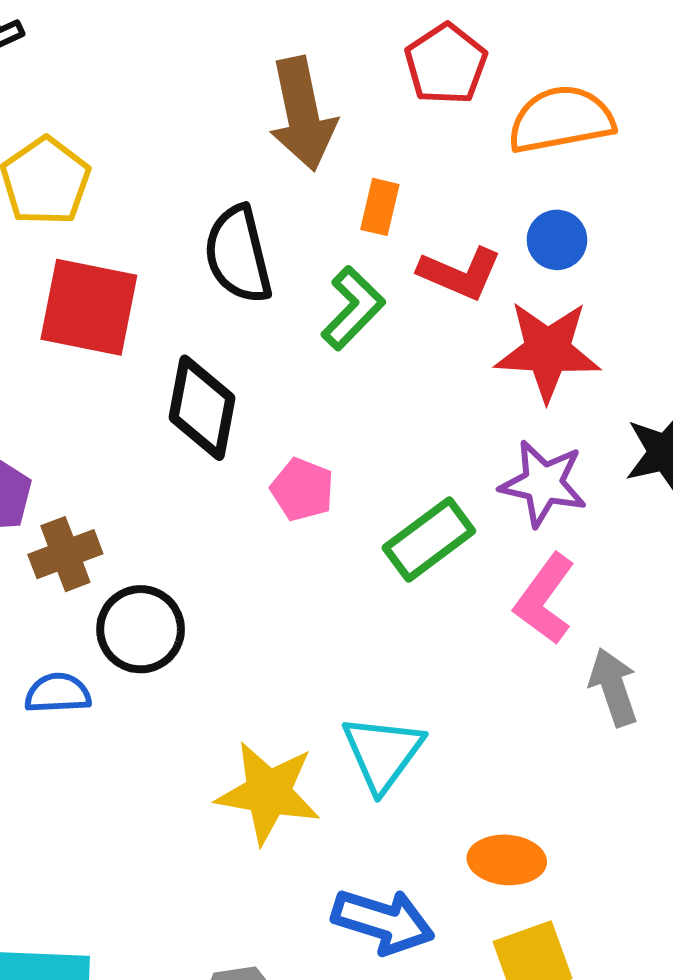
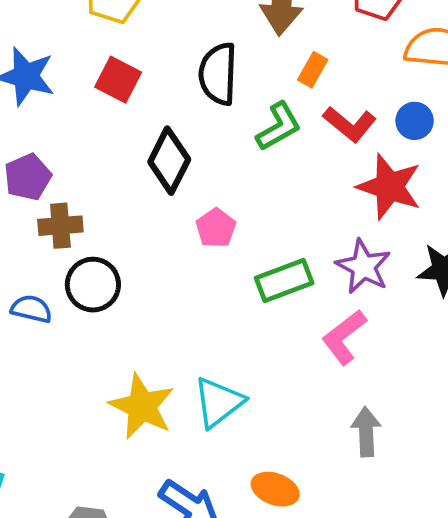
red square: (89, 307) -> (118, 80), size x0.7
gray arrow: (613, 687) -> (366, 432), moved

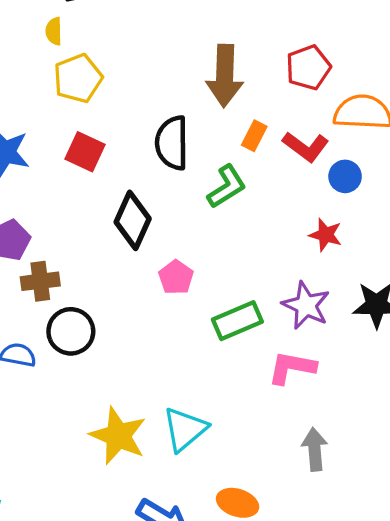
red L-shape: (350, 124) -> (306, 147), moved
red star: (389, 187) -> (326, 235), size x0.6
pink L-shape: (344, 337) -> (292, 368), turned 51

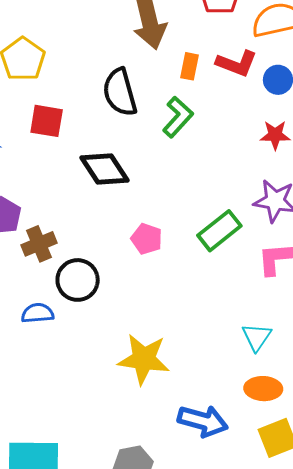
black diamond: (133, 220) -> (104, 169), turned -42
pink pentagon: (176, 277) -> (147, 239), moved
cyan triangle: (185, 429) -> (257, 337), moved, size x0.7

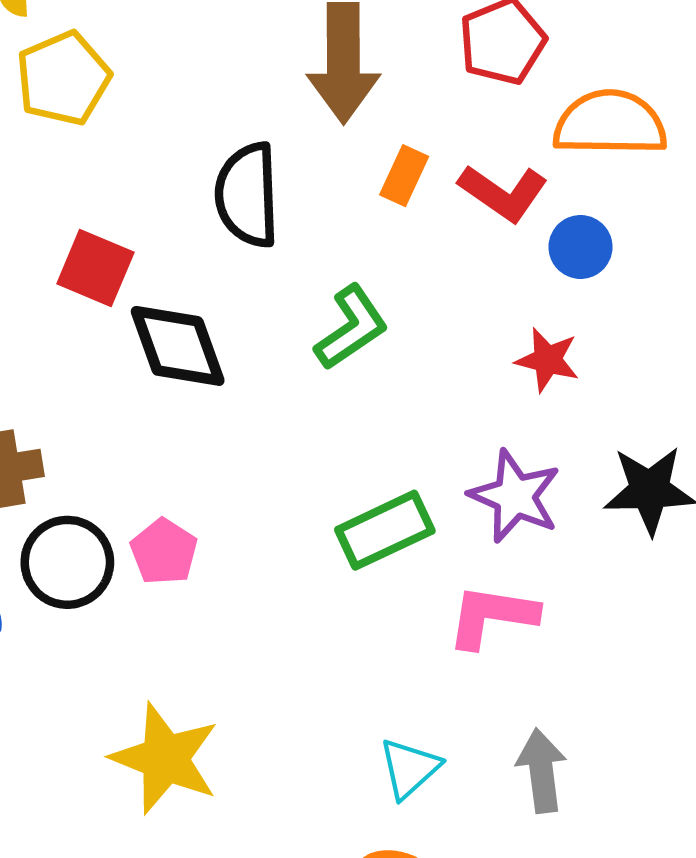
green L-shape: (178, 117) -> (351, 328), moved
red square: (47, 121) -> (95, 268), moved
pink pentagon: (147, 239) -> (164, 552), moved

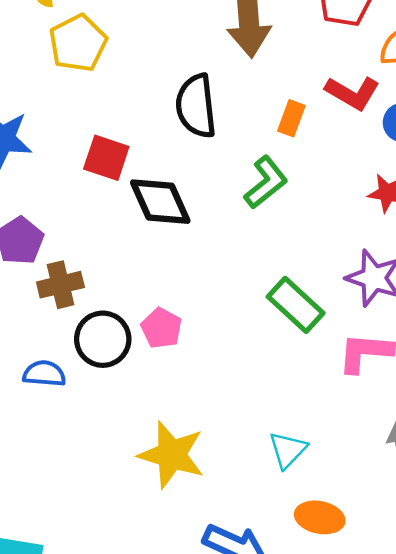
orange rectangle: (404, 176) -> (291, 118), moved
green rectangle: (385, 530) -> (296, 305), turned 72
cyan triangle: (410, 768) -> (288, 450), moved

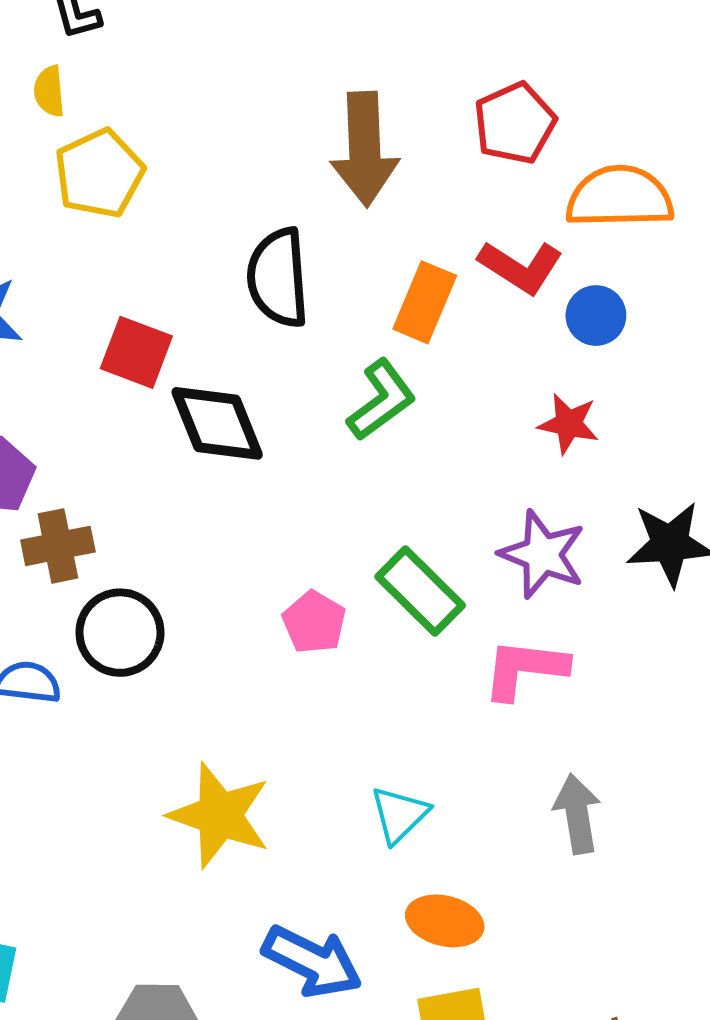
orange rectangle: (291, 118) -> (425, 302), size x1.4
pink pentagon: (161, 328) -> (314, 622), moved

